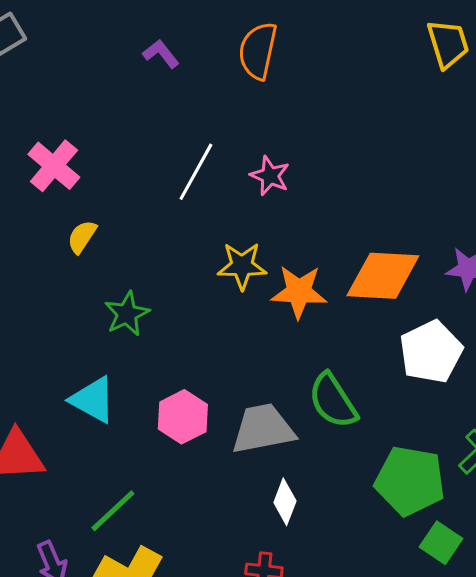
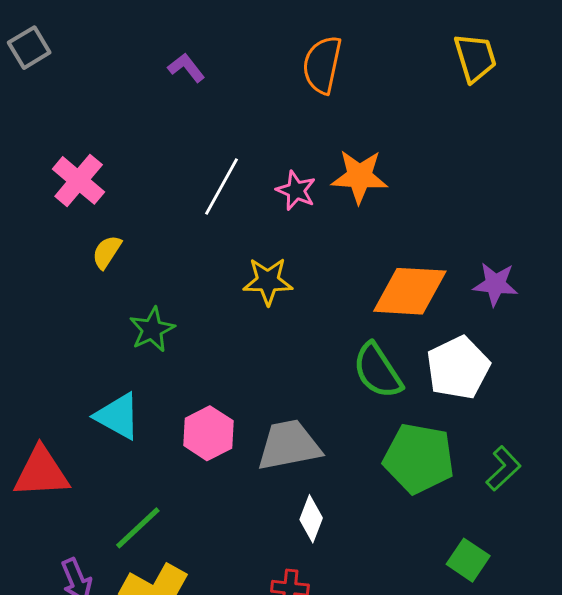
orange semicircle: (258, 51) -> (322, 65), moved
orange star: (299, 292) -> (359, 176), moved
green semicircle: (333, 401) -> (378, 371), moved
green pentagon: (410, 481) -> (419, 458), moved

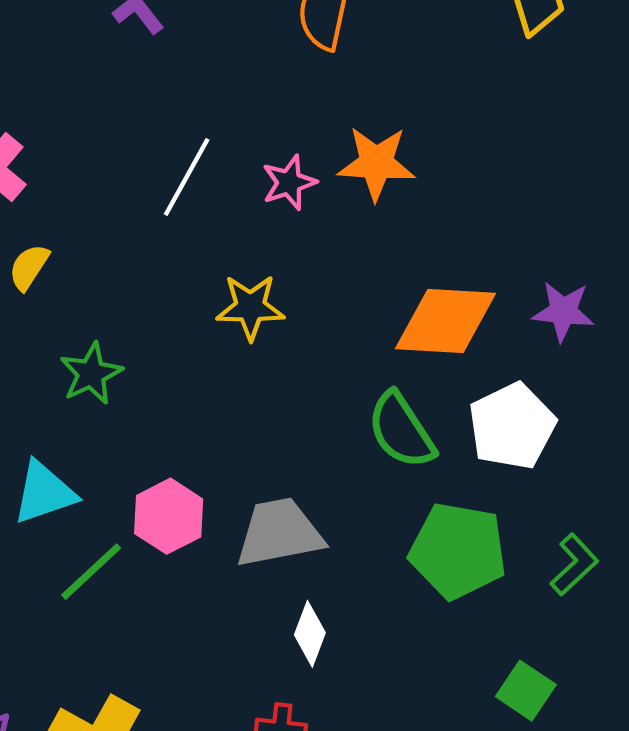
pink star: (296, 191) -> (289, 183), turned 30
cyan triangle: (118, 416) -> (44, 493), turned -48
green line: (138, 528) -> (91, 572), moved

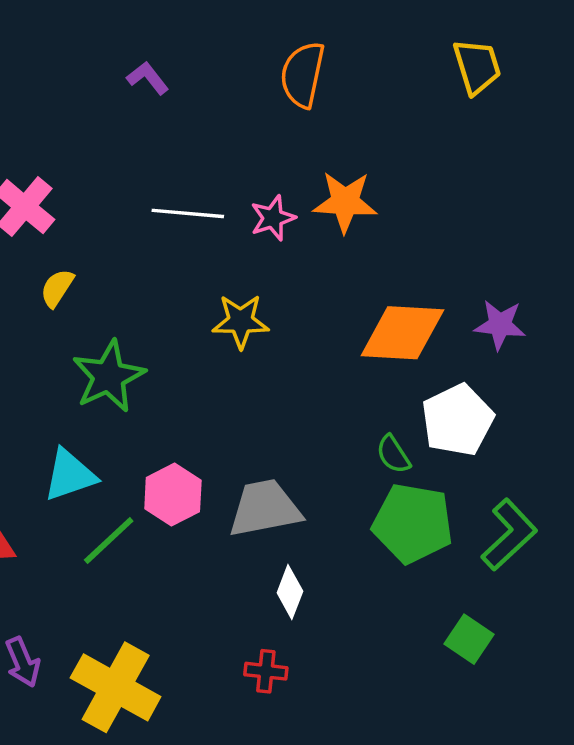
white line: (187, 177) -> (188, 213), turned 66
green star: (91, 374) -> (109, 376), size x1.4
green semicircle: (401, 430) -> (393, 454), moved, size x0.6
green L-shape: (574, 565) -> (509, 535), size x1.4

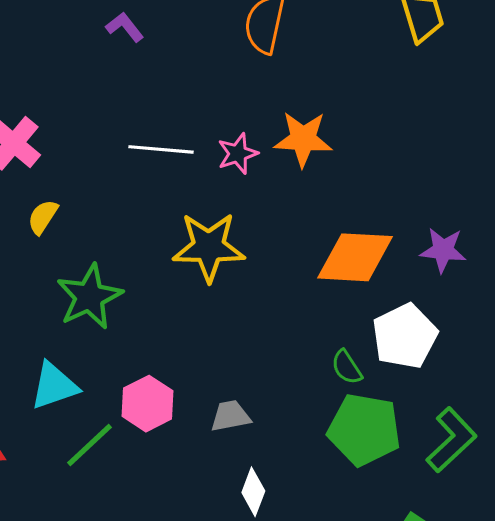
yellow star: (241, 321) -> (209, 247), size x1.4
gray trapezoid: (265, 508) -> (230, 416), size x0.6

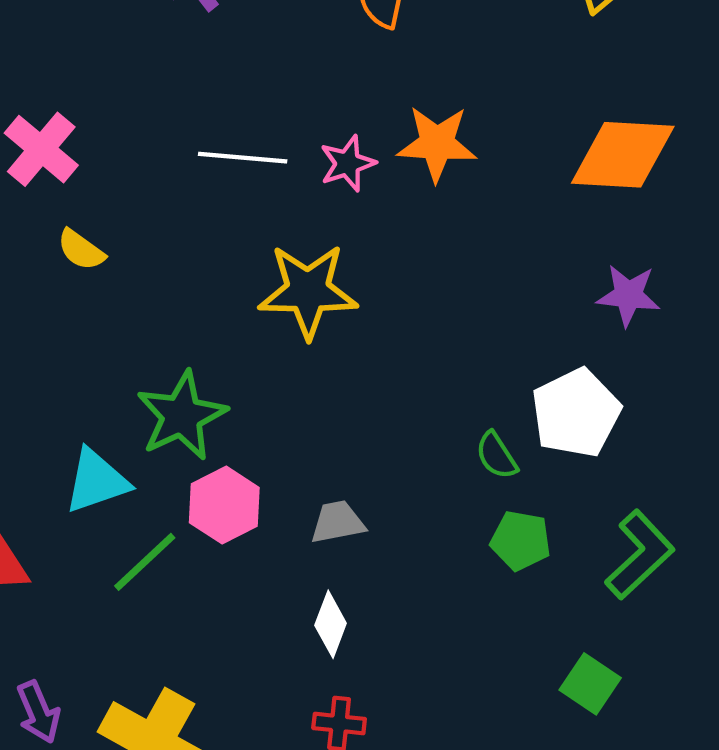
yellow semicircle: (43, 217) -> (81, 250), turned -87
orange diamond: (355, 257) -> (623, 155), moved
green star: (89, 297) -> (182, 416), moved
green pentagon: (364, 429) -> (521, 541), size x0.6
white diamond: (253, 492) -> (331, 624), moved

